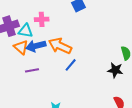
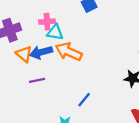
cyan triangle: (26, 31) -> (55, 32), moved
blue line: (71, 65) -> (84, 100), moved

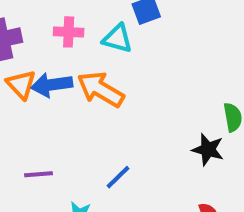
cyan triangle: (55, 32) -> (117, 39), moved
purple line: (37, 80) -> (39, 174), moved

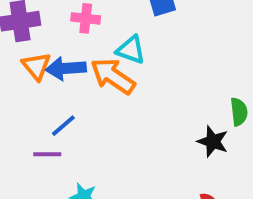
cyan triangle: (117, 39) -> (131, 50), moved
blue line: (118, 177) -> (63, 126), moved

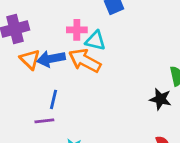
pink cross: (86, 18) -> (77, 30), moved
blue line: (63, 126) -> (54, 99), turned -30

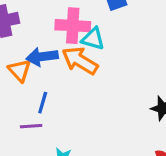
pink cross: (77, 30) -> (73, 26), size x1.5
orange triangle: (30, 59) -> (20, 70), moved

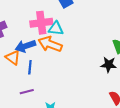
blue line: (43, 103) -> (30, 67), moved

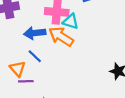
orange triangle: (13, 58) -> (18, 69), moved
blue line: (30, 67) -> (35, 56), turned -64

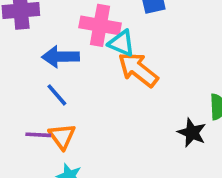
orange arrow: (61, 36) -> (138, 70), moved
orange triangle: (18, 69) -> (62, 136), moved

